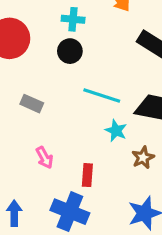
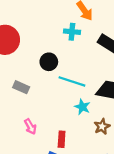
cyan cross: (73, 19) -> (72, 32), moved
black circle: (70, 51) -> (49, 62), moved

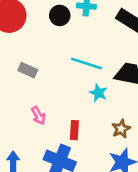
black circle: (49, 62) -> (60, 15), moved
brown star: (102, 127) -> (121, 129), moved

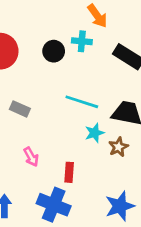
cyan star: (98, 93) -> (94, 133), turned 30
brown star: (121, 129) -> (118, 147), moved

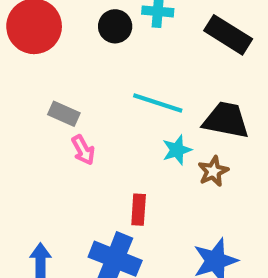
pink arrow: (31, 157) -> (83, 150), moved

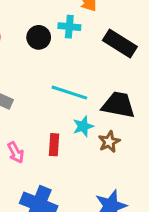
pink arrow: (83, 150) -> (16, 152), moved
red rectangle: (139, 210) -> (54, 145), moved

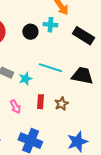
cyan star: (83, 126) -> (25, 79), moved
brown star: (109, 142) -> (61, 104), moved

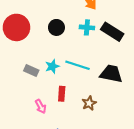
cyan cross: (50, 25) -> (87, 27), moved
cyan star: (25, 79) -> (52, 66), moved
red rectangle: (40, 102) -> (62, 94), moved

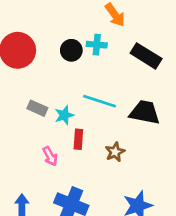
cyan cross: (87, 27) -> (97, 45), moved
cyan star: (52, 66) -> (64, 115), moved

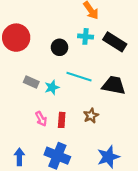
cyan cross: (97, 45) -> (86, 36), moved
black circle: (71, 50) -> (60, 47), moved
red rectangle: (78, 139) -> (62, 120), moved

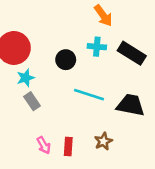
gray rectangle: (31, 82) -> (32, 101), turned 32
cyan star: (52, 87) -> (26, 78), moved

